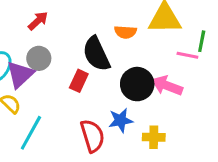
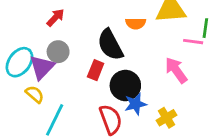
black circle: (137, 84) -> (125, 85), moved
pink arrow: (167, 86) -> (176, 70), turned 36
yellow cross: (154, 137) -> (167, 118), turned -30

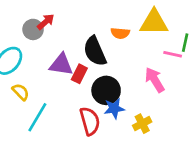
gray circle: (58, 52) -> (33, 29), moved
purple triangle: (42, 67) -> (61, 65), moved, turned 50

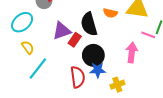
purple triangle: (61, 65) -> (62, 31), turned -36
pink arrow: (155, 80) -> (132, 52), turned 30

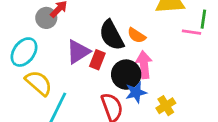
orange semicircle: (110, 13) -> (137, 35), moved, turned 32
yellow semicircle: (28, 47) -> (39, 83), size x1.5
pink arrow: (132, 52) -> (144, 65), moved

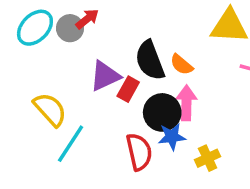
cyan ellipse: (24, 52) -> (35, 28), moved

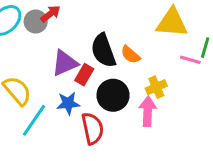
pink arrow: (186, 103) -> (148, 111), moved
blue star: (172, 137) -> (68, 103), moved
yellow cross: (208, 158) -> (156, 87), moved

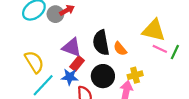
pink line: (190, 60) -> (160, 49), moved
purple triangle: (65, 63) -> (72, 47), turned 35
red rectangle: (84, 75) -> (77, 64), moved

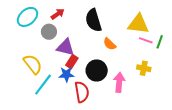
gray circle: (55, 14) -> (49, 32), moved
black semicircle: (101, 43) -> (93, 20), moved
yellow cross: (135, 75) -> (144, 68), moved, turned 32

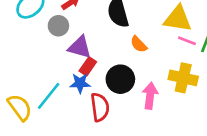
yellow semicircle: (33, 64) -> (20, 107), moved
yellow cross: (144, 68) -> (183, 78), size x1.5

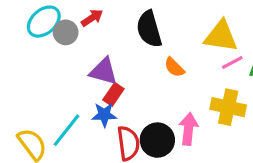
gray circle: (58, 26) -> (66, 32), moved
pink line: (187, 41) -> (232, 63), turned -48
black circle: (120, 79) -> (157, 140), moved

